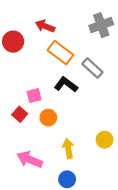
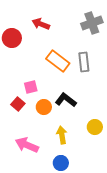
orange rectangle: (60, 53) -> (58, 61), moved
gray rectangle: (92, 68) -> (84, 62), turned 42
black L-shape: (66, 85) -> (66, 100), moved

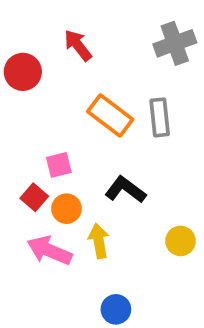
red arrow: (41, 24) -> (78, 45), turned 30
orange circle: (44, 107) -> (67, 209), moved
yellow arrow: (62, 135) -> (99, 241), moved
pink arrow: (27, 145) -> (49, 250), moved

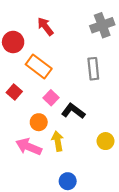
orange rectangle: (110, 116) -> (39, 66), moved
pink square: (59, 165) -> (51, 98), moved, turned -32
red square: (34, 197) -> (14, 92), moved

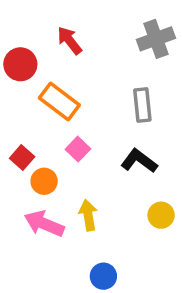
red square: (14, 92) -> (22, 158), moved
black L-shape: (73, 111) -> (139, 161), moved
orange circle: (39, 122) -> (44, 181), moved

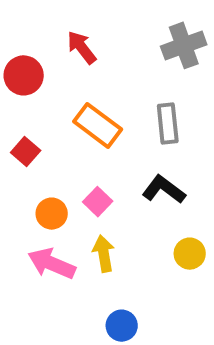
orange rectangle: (59, 102) -> (98, 125), moved
pink square: (78, 149) -> (98, 202), moved
red square: (22, 158) -> (26, 151), moved

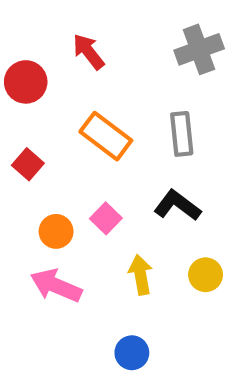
yellow arrow: (104, 254) -> (141, 275), moved

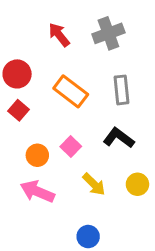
gray cross: (199, 49) -> (108, 33), moved
red circle: (26, 82) -> (17, 74), moved
yellow arrow: (141, 275) -> (94, 184), turned 145

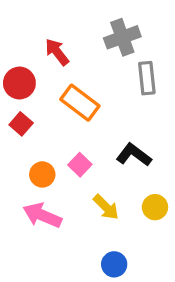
red arrow: (59, 35) -> (57, 52), moved
gray rectangle: (122, 90) -> (147, 78), moved
blue circle: (88, 237) -> (114, 264), moved

